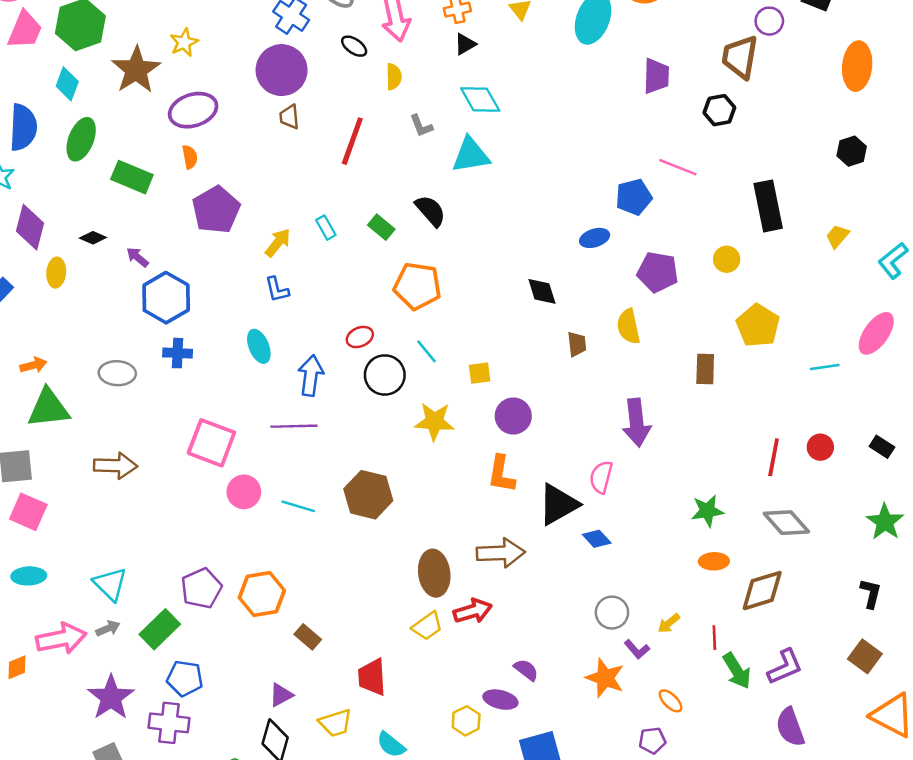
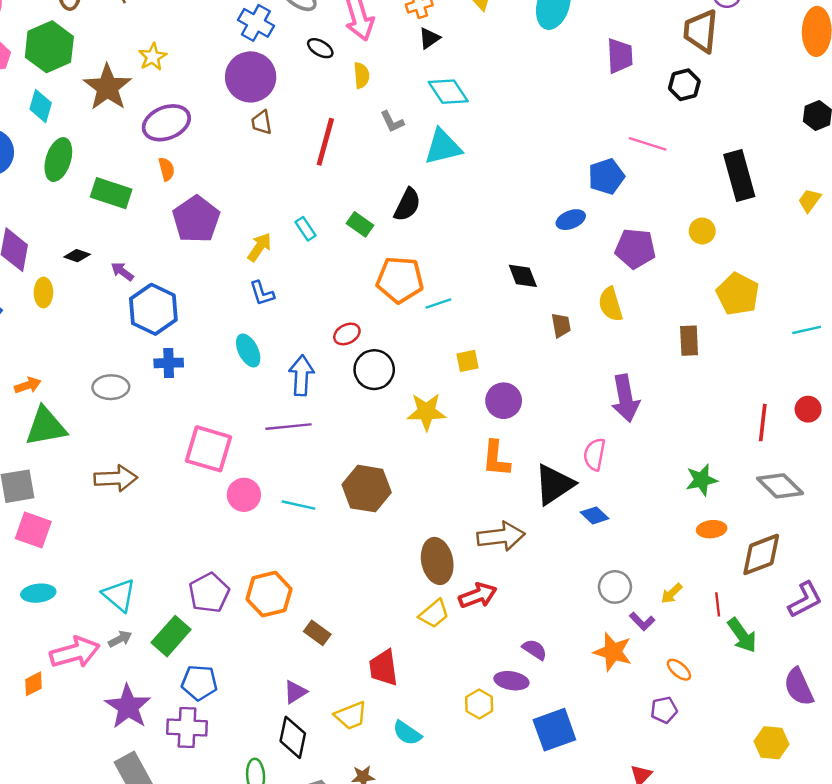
black semicircle: (430, 211) -> (407, 205), turned 72
cyan line: (426, 351) -> (438, 303), moved, turned -65
purple L-shape: (785, 667) -> (805, 600), moved

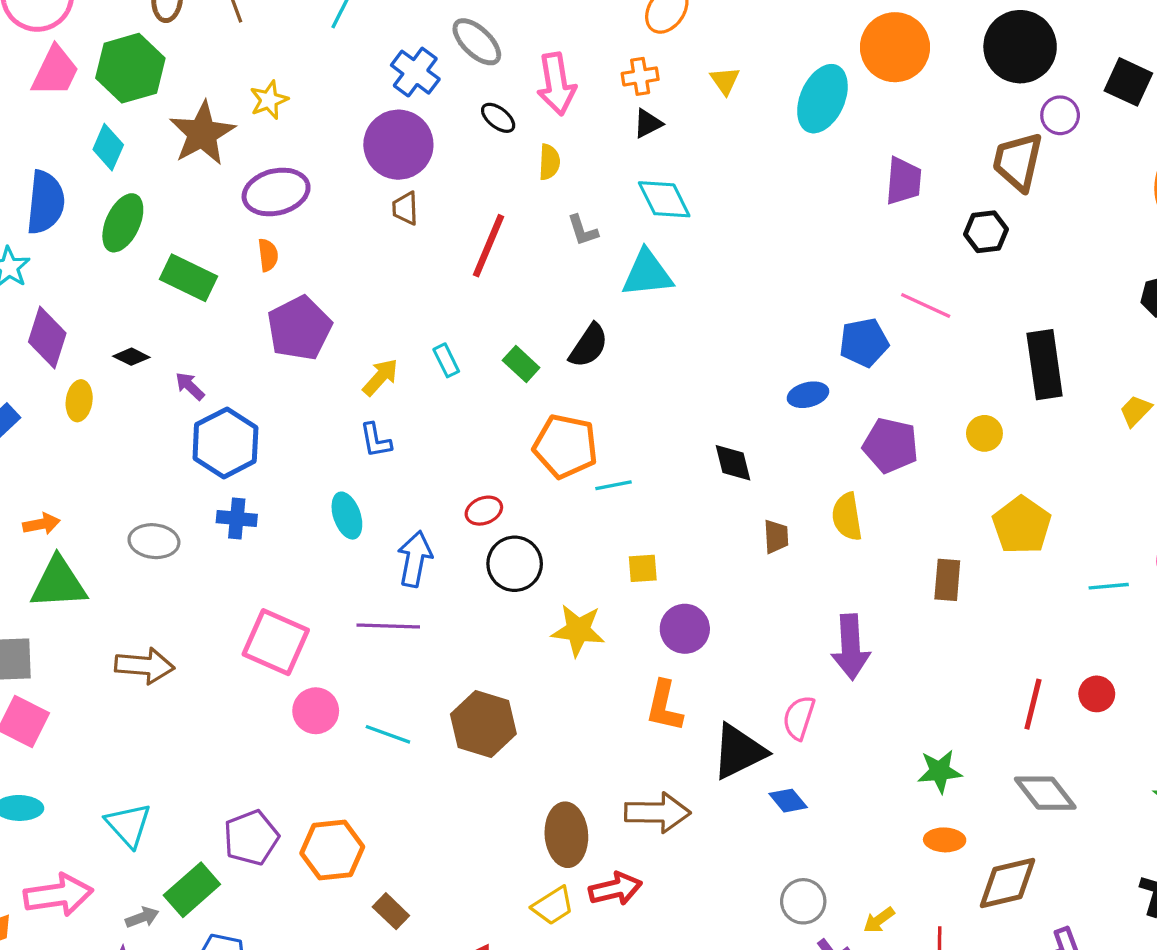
gray arrow: (120, 639) -> (142, 917), moved

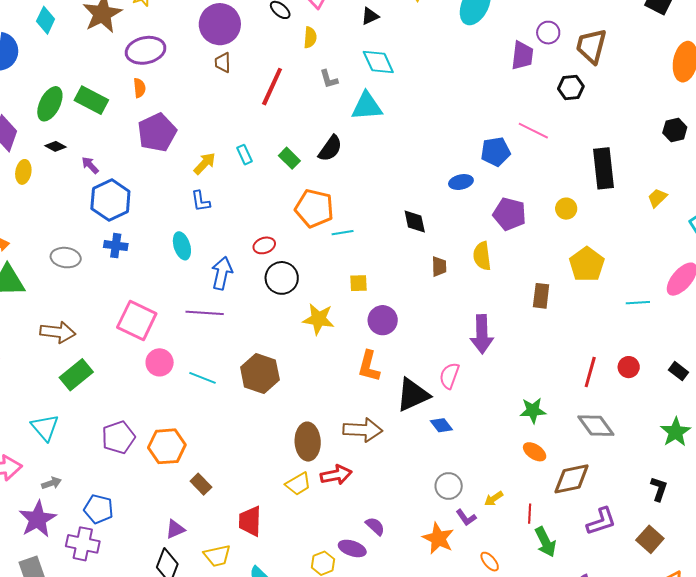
purple circle: (1060, 115) -> (548, 33), moved
green ellipse: (123, 223) -> (50, 104), moved
orange ellipse: (945, 840) -> (535, 452), turned 30
green rectangle: (192, 890) -> (76, 375), moved

